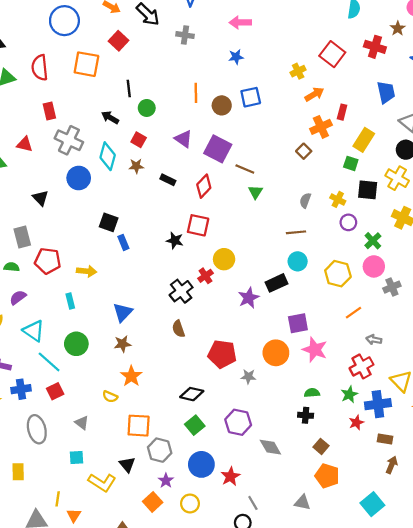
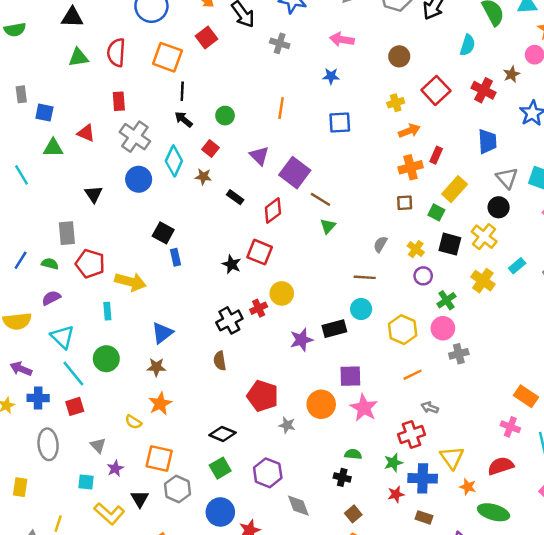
black line: (129, 88) -> (182, 91), moved
brown circle: (222, 105) -> (399, 56), moved
brown square: (304, 151) -> (405, 203), moved, turned 32
yellow arrow: (87, 271) -> (130, 282), size x1.4
purple star: (166, 481) -> (115, 468), moved

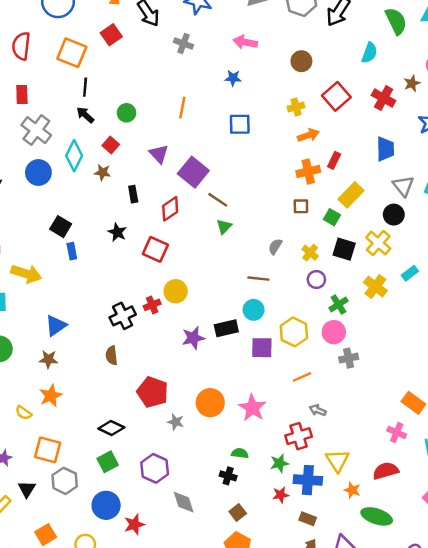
black rectangle: (235, 197) -> (133, 194), turned 42
black star: (232, 264) -> (117, 232), moved
purple square: (350, 376) -> (262, 348), moved

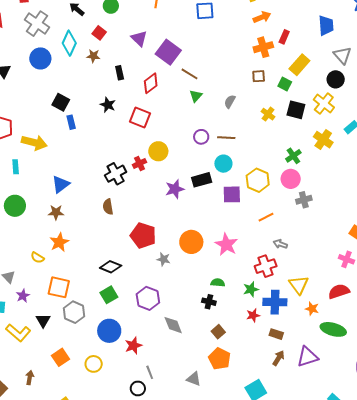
gray semicircle: (275, 247) -> (230, 102), moved
purple circle: (316, 279) -> (201, 137), moved

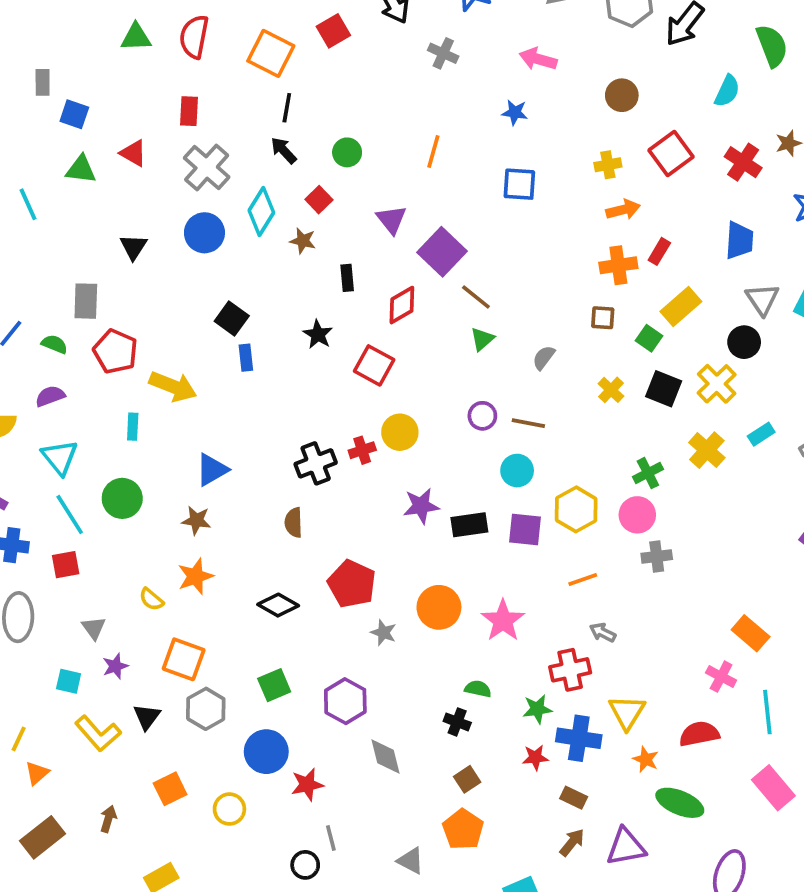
black rectangle: (202, 180) -> (469, 525), moved
black diamond: (111, 267) -> (278, 605), moved

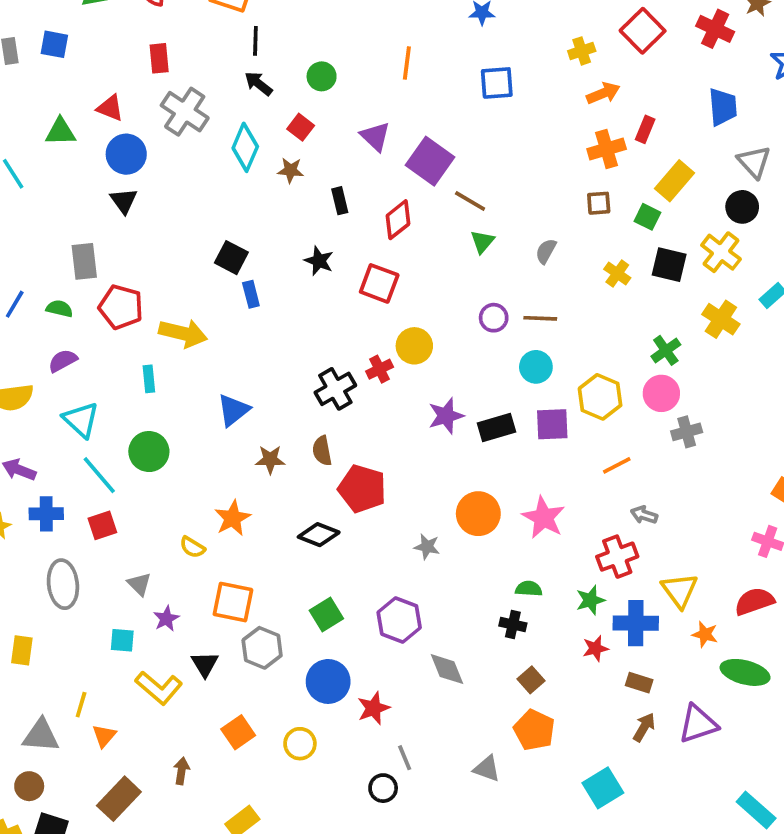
blue square: (74, 114) -> (54, 44), moved
blue circle: (204, 233) -> (126, 154), moved
brown star: (196, 520) -> (270, 460), moved
red pentagon: (352, 584) -> (362, 489), moved

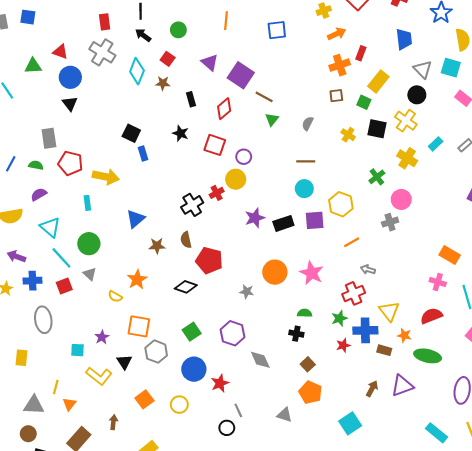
red rectangle: (159, 58) -> (105, 22), moved
purple circle: (494, 318) -> (244, 157), moved
pink circle: (661, 393) -> (401, 199), moved
gray triangle: (139, 584) -> (90, 274), moved
brown rectangle: (639, 683) -> (384, 350), moved

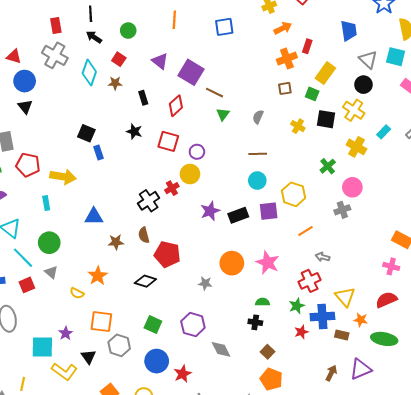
blue triangle: (136, 219) -> (94, 217), turned 42
green square: (192, 332) -> (153, 324), turned -30
cyan square: (78, 350) -> (42, 347), size x1.6

